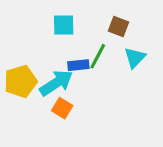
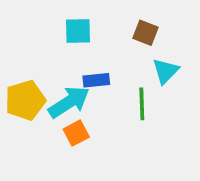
green line: (98, 56) -> (142, 104), moved, turned -30
orange square: (62, 108) -> (76, 133), turned 30

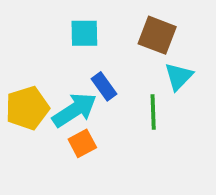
brown square: (145, 33) -> (157, 35), size x1.4
blue rectangle: (96, 80) -> (104, 86), turned 60

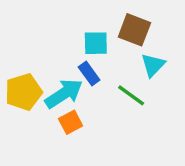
cyan square: (84, 33) -> (96, 43), moved
green line: (153, 112) -> (131, 95), turned -52

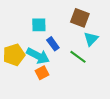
cyan square: (96, 43) -> (39, 25), moved
cyan arrow: (64, 94) -> (38, 56), turned 60

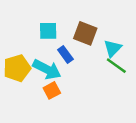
brown square: (80, 18) -> (85, 33), moved
green line: (78, 57) -> (116, 66), moved

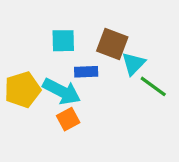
cyan triangle: (113, 48) -> (134, 64), moved
blue rectangle: (65, 54) -> (86, 72), turned -56

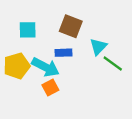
cyan square: (63, 41) -> (28, 30), moved
brown square: (112, 44) -> (71, 26), moved

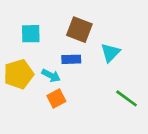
green line: (113, 63) -> (127, 98), moved
cyan arrow: (46, 67) -> (51, 76), size x0.6

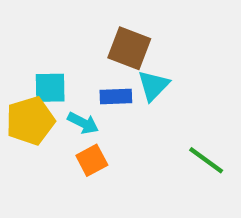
cyan square: (31, 34) -> (50, 88), moved
cyan triangle: (110, 53) -> (153, 86), moved

